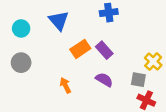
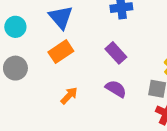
orange rectangle: (80, 49) -> (61, 52), moved
orange arrow: (65, 85) -> (69, 96), turned 70

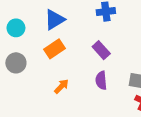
blue triangle: (61, 17) -> (54, 20), turned 40
purple semicircle: (116, 89) -> (101, 80), turned -126

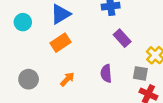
purple rectangle: (101, 50) -> (122, 38), moved
gray circle: (16, 63) -> (29, 79), moved

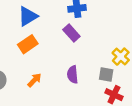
purple rectangle: (122, 38) -> (71, 33), moved

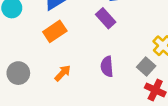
gray square: (106, 74) -> (146, 67), turned 32

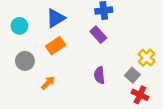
gray circle: (18, 73) -> (25, 61), moved
orange arrow: (63, 73) -> (48, 83), moved

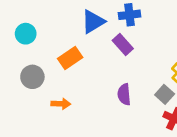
blue triangle: (56, 18) -> (93, 22), moved
orange arrow: (48, 83) -> (61, 104), turned 48

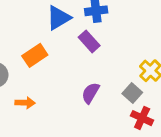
purple semicircle: (124, 94) -> (90, 93), turned 35

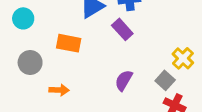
orange rectangle: (35, 55) -> (69, 43), turned 45

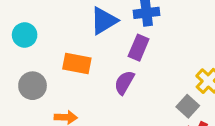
purple rectangle: (122, 29) -> (139, 48), turned 65
purple semicircle: (124, 80) -> (124, 83), moved

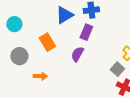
orange rectangle: (77, 64) -> (47, 42), turned 48

